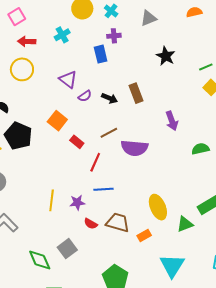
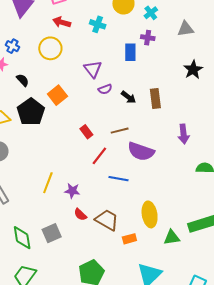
cyan cross: (62, 35) -> (98, 24), turned 35
orange square: (57, 121) -> (57, 95), moved
blue line: (104, 189) -> (119, 179), moved

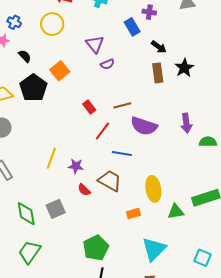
blue rectangle: (130, 52) -> (132, 27), turned -30
black star: (193, 70) -> (184, 68), moved
black arrow: (129, 97) -> (159, 47), moved
purple arrow: (184, 134) -> (186, 123), moved
brown trapezoid: (107, 220) -> (110, 181), moved

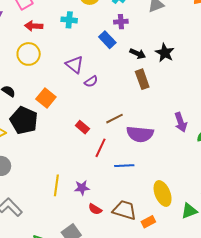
black star: (184, 68) -> (165, 53), moved
brown trapezoid: (110, 181) -> (124, 210), moved

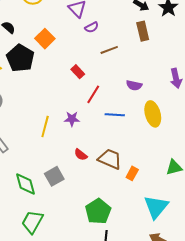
brown line: (115, 119) -> (109, 50), moved
purple semicircle: (140, 134) -> (134, 85), size x0.6
purple star: (82, 188) -> (72, 119), moved
yellow ellipse: (163, 193) -> (153, 114), moved
orange rectangle: (148, 222) -> (132, 173), turned -40

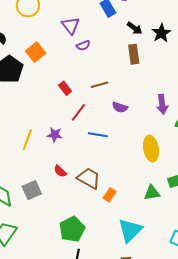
brown line: (109, 50) -> (99, 85), moved
yellow ellipse: (153, 114) -> (151, 149), moved

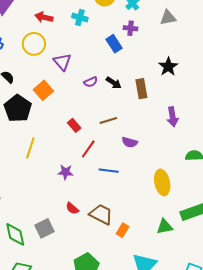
purple triangle: (71, 26) -> (62, 62), moved
black arrow: (135, 28) -> (114, 83), moved
purple arrow: (162, 104) -> (172, 117), moved
yellow line: (27, 140) -> (30, 148), moved

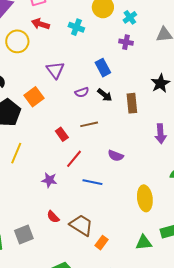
yellow circle: (34, 44) -> (17, 41), moved
blue rectangle: (114, 44) -> (103, 68), moved
brown line: (108, 121) -> (89, 124), moved

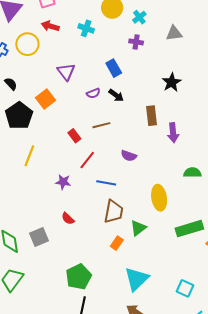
brown rectangle: (132, 103) -> (151, 116), moved
brown trapezoid: (81, 225) -> (114, 212), moved, turned 70
green triangle: (144, 243) -> (138, 228), moved, turned -30

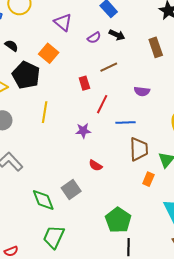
red rectangle: (74, 136) -> (84, 83), turned 32

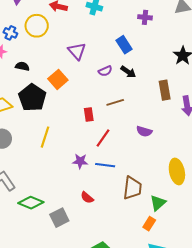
black semicircle: (11, 46) -> (22, 66), turned -32
blue line: (126, 123) -> (105, 165), moved
orange rectangle: (148, 179) -> (149, 224), moved
green diamond: (43, 200) -> (31, 203), moved, turned -55

